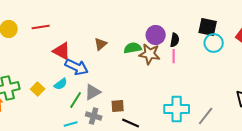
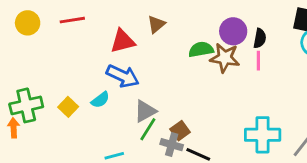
brown triangle: (101, 44) -> (156, 24), moved
red triangle: (62, 51) -> (123, 41), moved, turned -42
green line: (76, 100) -> (148, 129), moved
brown square: (118, 106) -> (180, 131), turned -32
gray cross: (94, 116) -> (172, 145), moved

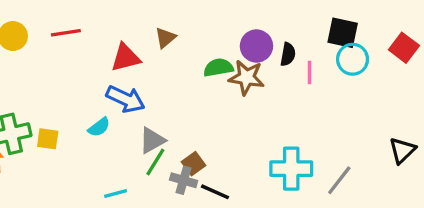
pink line: (258, 61) -> (309, 73), moved
yellow square: (68, 107) -> (48, 139), moved, turned -36

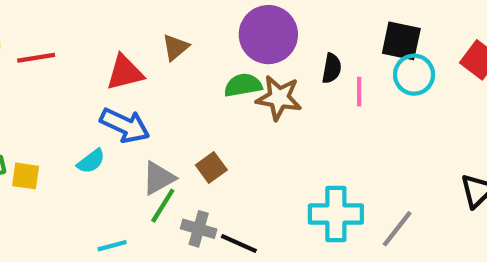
red line: (66, 33) -> (36, 58), moved
purple circle: (256, 46) -> (268, 35), moved, size x1.4
brown square: (193, 164) -> (211, 168), moved

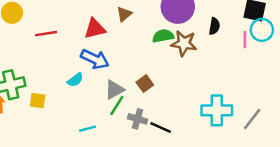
red line: (36, 58) -> (46, 34), moved
pink line: (359, 92) -> (245, 40), moved
yellow square: (26, 176) -> (38, 101), moved

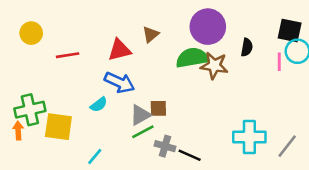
green semicircle: (163, 36) -> (192, 58), size x1.4
brown square: (145, 84) -> (158, 108), moved, turned 35
yellow square: (38, 101) -> (58, 127), size x1.6
green line: (117, 105) -> (143, 132), turned 30
cyan line: (88, 129) -> (95, 156), moved, turned -35

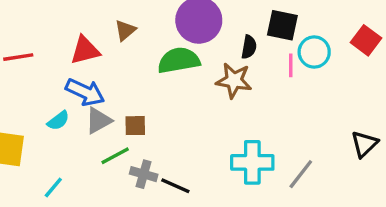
black square: (290, 30) -> (282, 25), moved
brown star: (214, 66) -> (234, 80), moved
gray triangle: (140, 115) -> (98, 121), moved

